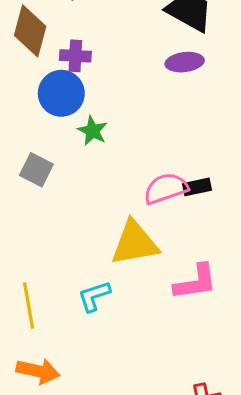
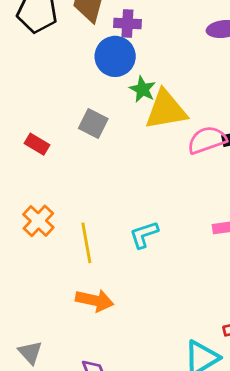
yellow triangle: (135, 243) -> (166, 110), moved

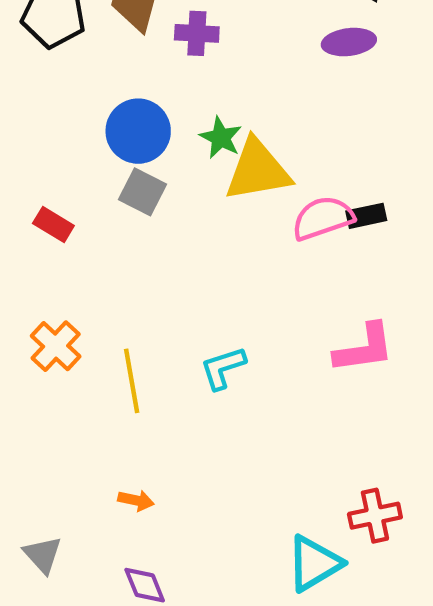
blue circle: (115, 56) -> (138, 131), moved
orange arrow: (95, 300) -> (136, 500), moved, size x0.6

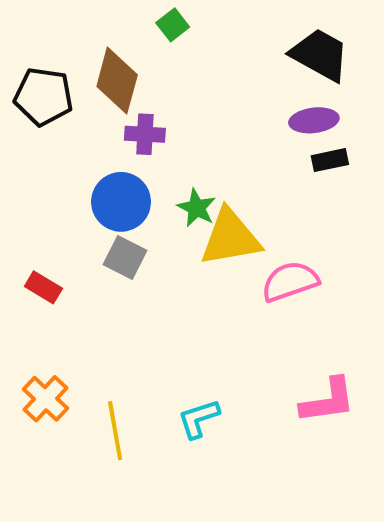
purple cross: (197, 33) -> (145, 134), moved
black rectangle: (366, 216) -> (330, 160), moved

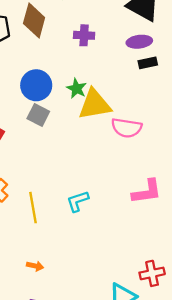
purple cross: (145, 134) -> (84, 35), moved
pink semicircle: (290, 281) -> (127, 128), turned -152

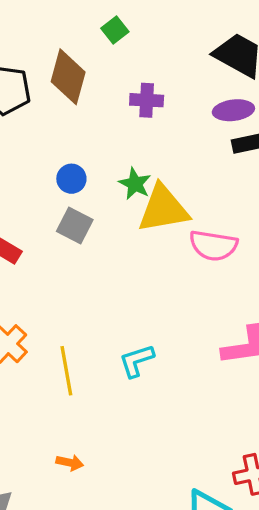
blue circle: (36, 85) -> (71, 179), size x0.6

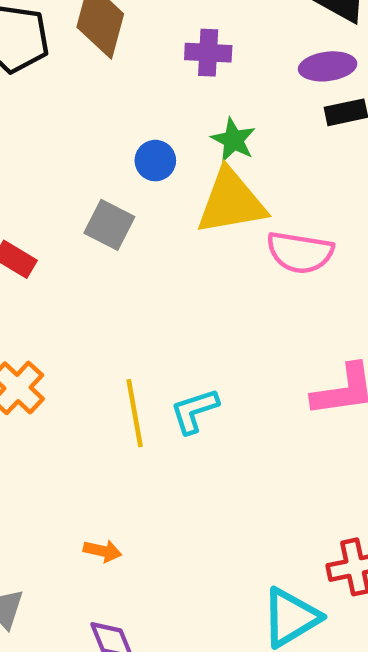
blue circle: (71, 179) -> (155, 161), moved
green star: (135, 184) -> (233, 140), moved
yellow line: (66, 371) -> (135, 413), moved

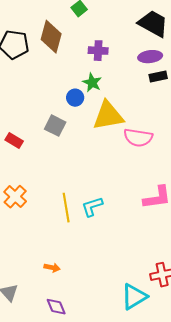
green star: (233, 140) -> (92, 83), moved

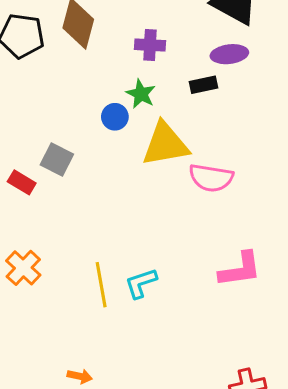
black rectangle: (158, 77) -> (203, 85), moved
gray square: (55, 126) -> (57, 160), moved

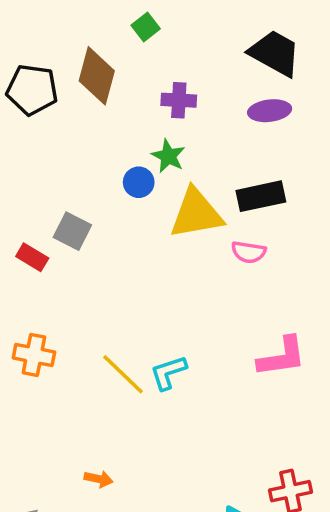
black rectangle: (203, 85) -> (261, 196), moved, size x1.5
pink semicircle: (211, 178) -> (249, 252), size x0.7
orange cross: (23, 268) -> (34, 355), turned -32
yellow line: (101, 285) -> (123, 374), turned -36

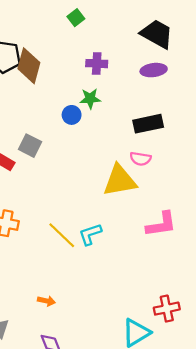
brown diamond: (97, 76) -> (29, 66), moved
green star: (168, 156) -> (90, 99), turned -30
yellow triangle: (196, 214) -> (120, 181), moved

